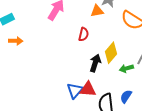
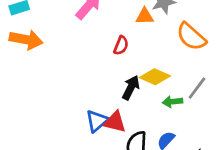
orange arrow: (16, 41) -> (26, 40), size x1.6
yellow diamond: (111, 53) -> (155, 77), turned 65

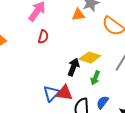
red semicircle: (121, 45) -> (43, 37), moved
green arrow: (173, 102) -> (95, 78), moved, turned -56

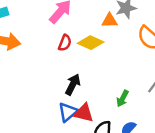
yellow diamond: (90, 57) -> (91, 43), moved
black arrow: (73, 67) -> (73, 84), moved

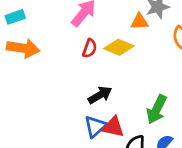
black arrow: (73, 84) -> (100, 95), turned 35
green arrow: (123, 98) -> (157, 109), size x1.5

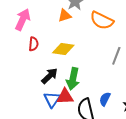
yellow diamond: (119, 47) -> (63, 49), moved
green arrow: (157, 109) -> (73, 79), moved

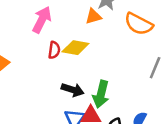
yellow diamond: (63, 49) -> (75, 48), moved
black arrow: (50, 76) -> (73, 90), turned 60

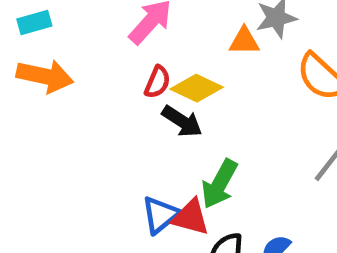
black arrow: (73, 90) -> (182, 121), moved

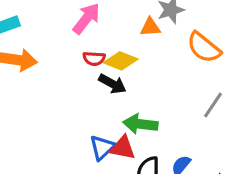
red semicircle: (157, 82) -> (94, 59), turned 75
green arrow: (220, 184) -> (140, 124), turned 72

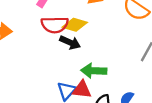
red semicircle: (94, 59) -> (55, 25), size x1.6

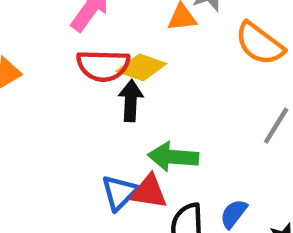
black arrow: (70, 42) -> (131, 101), turned -114

